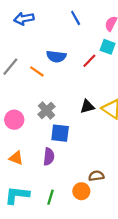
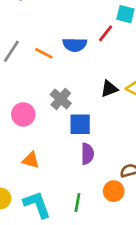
blue semicircle: (56, 56) -> (75, 45), moved
purple semicircle: (49, 157) -> (87, 154), moved
cyan L-shape: (17, 195) -> (37, 205), turned 70

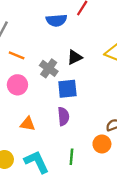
orange line: (44, 53) -> (17, 55), moved
black triangle: (109, 89) -> (75, 57), moved
purple semicircle: (87, 154) -> (63, 116), moved

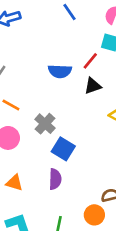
black triangle: (75, 57) -> (93, 86), moved
blue square: (67, 89) -> (63, 149), turned 30

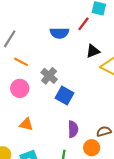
black triangle: (93, 86) -> (93, 51), moved
purple semicircle: (55, 179) -> (73, 129), moved

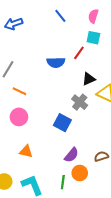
gray cross: (49, 76) -> (80, 102), moved
purple semicircle: (73, 129) -> (71, 155), turned 42
orange circle: (92, 148) -> (80, 173), moved

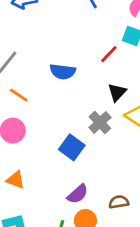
blue semicircle: (56, 62) -> (63, 72), moved
black triangle: (89, 79) -> (117, 92), turned -32

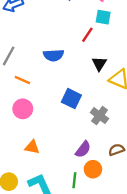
gray cross: (100, 122) -> (99, 116), moved
blue square: (72, 147) -> (71, 99), moved

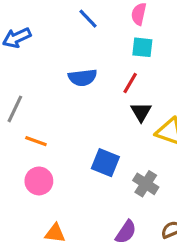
red line: (87, 35) -> (130, 83), moved
blue semicircle: (54, 55) -> (83, 77), moved

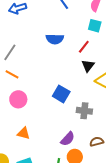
orange line: (36, 141) -> (12, 74), moved
gray cross: (146, 184) -> (84, 111), turned -35

